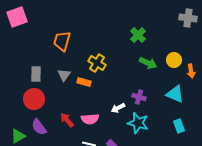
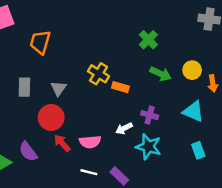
orange trapezoid: (62, 41) -> (40, 42), moved
orange rectangle: (84, 82) -> (120, 87), moved
red circle: (34, 99) -> (51, 118), moved

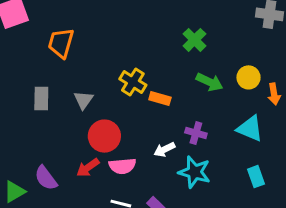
red circle: (51, 118) -> (104, 136), moved
red arrow: (62, 143) -> (88, 168), turned -84

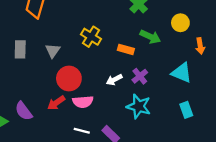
yellow circle: (249, 77) -> (180, 23), moved
orange rectangle: (160, 98) -> (126, 49), moved
purple cross: (196, 133) -> (140, 76), turned 35
white arrow: (164, 150) -> (114, 80), moved

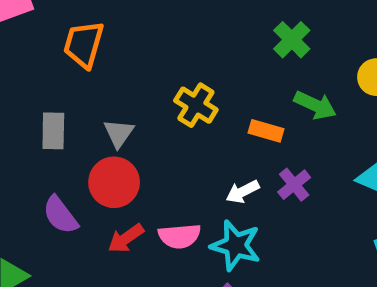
red circle: (69, 79) -> (114, 182), moved
cyan star: (139, 106) -> (236, 245), moved
purple semicircle: (24, 111) -> (60, 215), moved

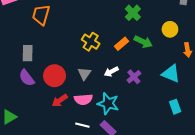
orange rectangle: (266, 131) -> (122, 44), moved, turned -56
gray triangle: (119, 133) -> (84, 74), moved
white arrow: (243, 192) -> (111, 72), moved
purple semicircle: (60, 215) -> (27, 78), moved

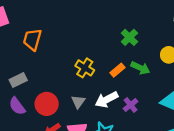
gray rectangle: (28, 53) -> (18, 80), turned 63
white arrow: (111, 72) -> (107, 100), size x1.5

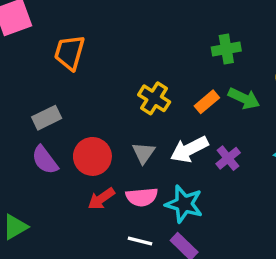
green cross: (129, 37) -> (226, 49), turned 35

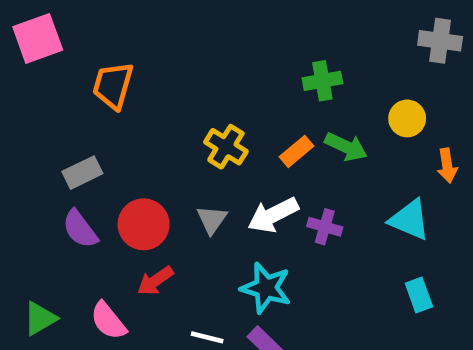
purple cross: (228, 158) -> (325, 227), turned -35
pink semicircle: (142, 197) -> (108, 321), moved, turned 56

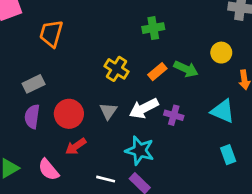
green cross: (322, 81) -> (153, 28), moved
purple semicircle: (80, 229) -> (32, 117), turned 45

